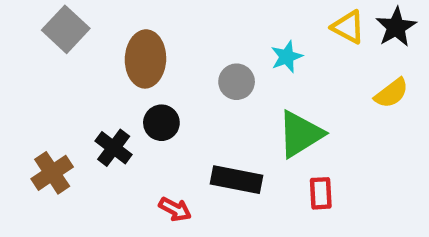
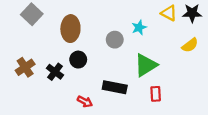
black star: (396, 27) -> (192, 13), turned 30
brown cross: (52, 173) -> (25, 67), moved

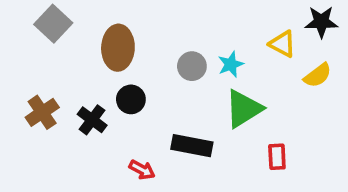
yellow triangle: (169, 13) -> (283, 44), moved
cyan star: (139, 27) -> (231, 64), moved
red rectangle: (156, 94) -> (277, 157), moved

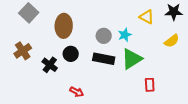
yellow triangle: (283, 44) -> (147, 17), moved
brown cross: (42, 112) -> (23, 51), moved
black rectangle: (192, 146) -> (104, 59), moved

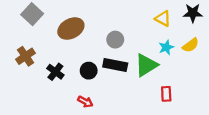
brown ellipse: (64, 26) -> (71, 29), turned 60
cyan star: (125, 35) -> (166, 47), moved
black circle: (71, 54) -> (89, 71), moved

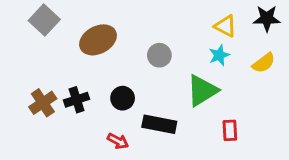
cyan star: (166, 47) -> (219, 55), moved
brown cross: (25, 56) -> (43, 103), moved
black rectangle: (115, 65) -> (159, 124), moved
black cross: (55, 72) -> (77, 100), turned 35

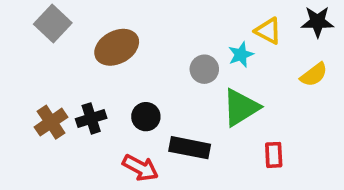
gray circle: (159, 55) -> (204, 69), moved
cyan star: (219, 55) -> (241, 55), moved
red arrow: (118, 141) -> (140, 168), size x1.4

